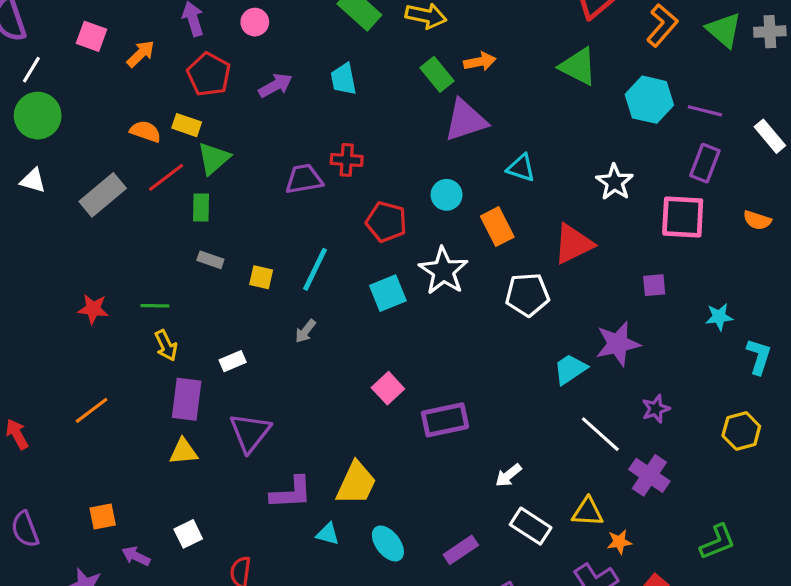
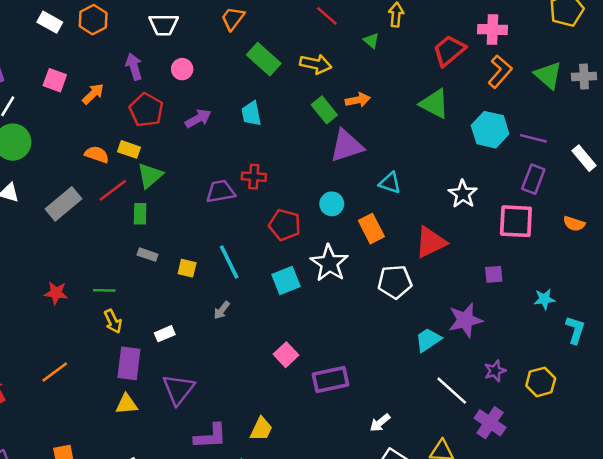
cyan line: (315, 269) -> (229, 262), turned -52
yellow hexagon: (741, 431) -> (541, 382), moved
yellow trapezoid: (356, 483) -> (261, 429), size x0.7

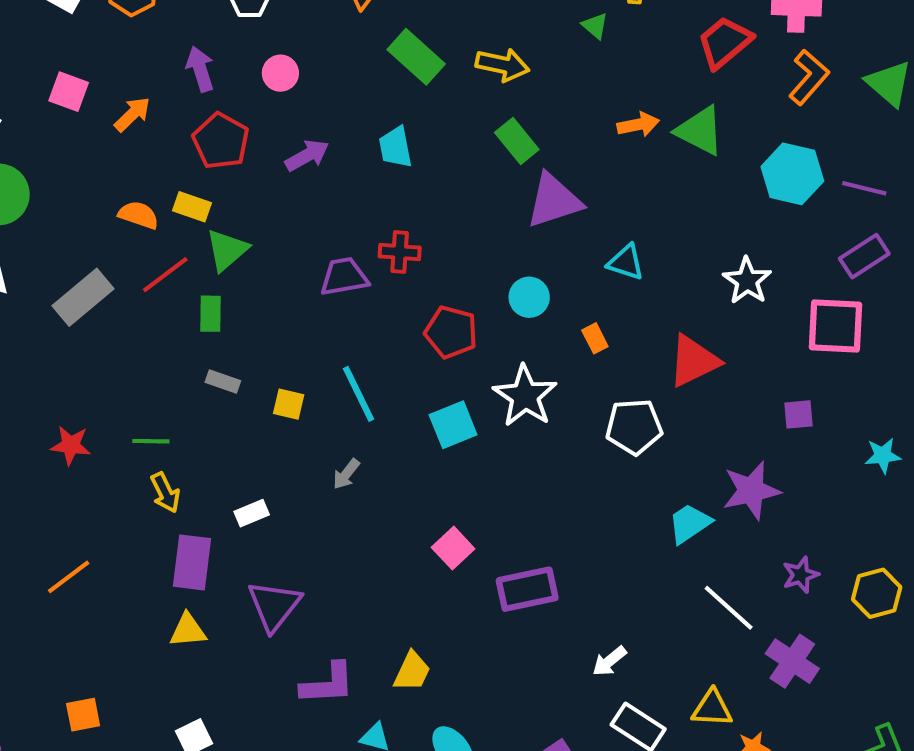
orange arrow: (358, 100) -> (638, 125), moved
purple rectangle: (533, 179) -> (864, 256), turned 36
orange rectangle: (371, 229) -> (595, 338), size x0.6

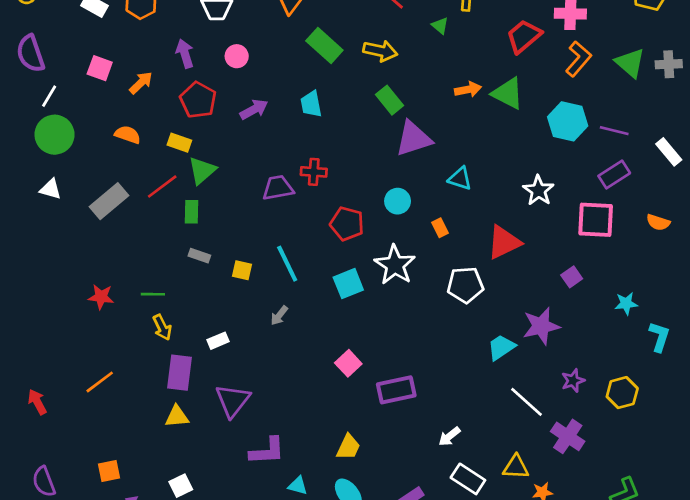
orange semicircle: (139, 215) -> (128, 135), moved
purple square: (799, 414) -> (572, 277), turned -30
yellow trapezoid: (412, 671) -> (348, 447), moved

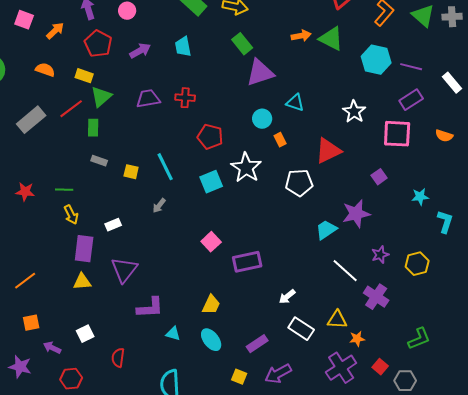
purple trapezoid: (278, 188) -> (148, 99), moved
cyan circle: (398, 201) -> (262, 119), moved
orange line: (100, 382) -> (25, 281), moved

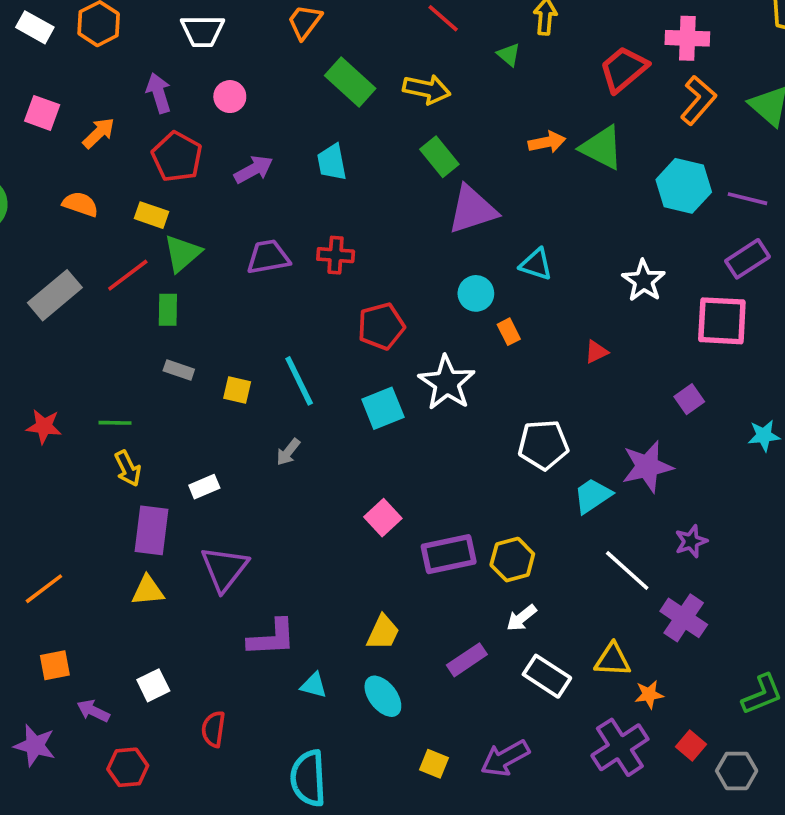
red pentagon: (210, 137) -> (381, 326), turned -30
red triangle: (328, 151) -> (596, 352), size x0.5
white pentagon: (299, 183) -> (543, 445), moved
yellow hexagon: (417, 264) -> (512, 560), moved
purple rectangle: (257, 344) -> (467, 660), moved

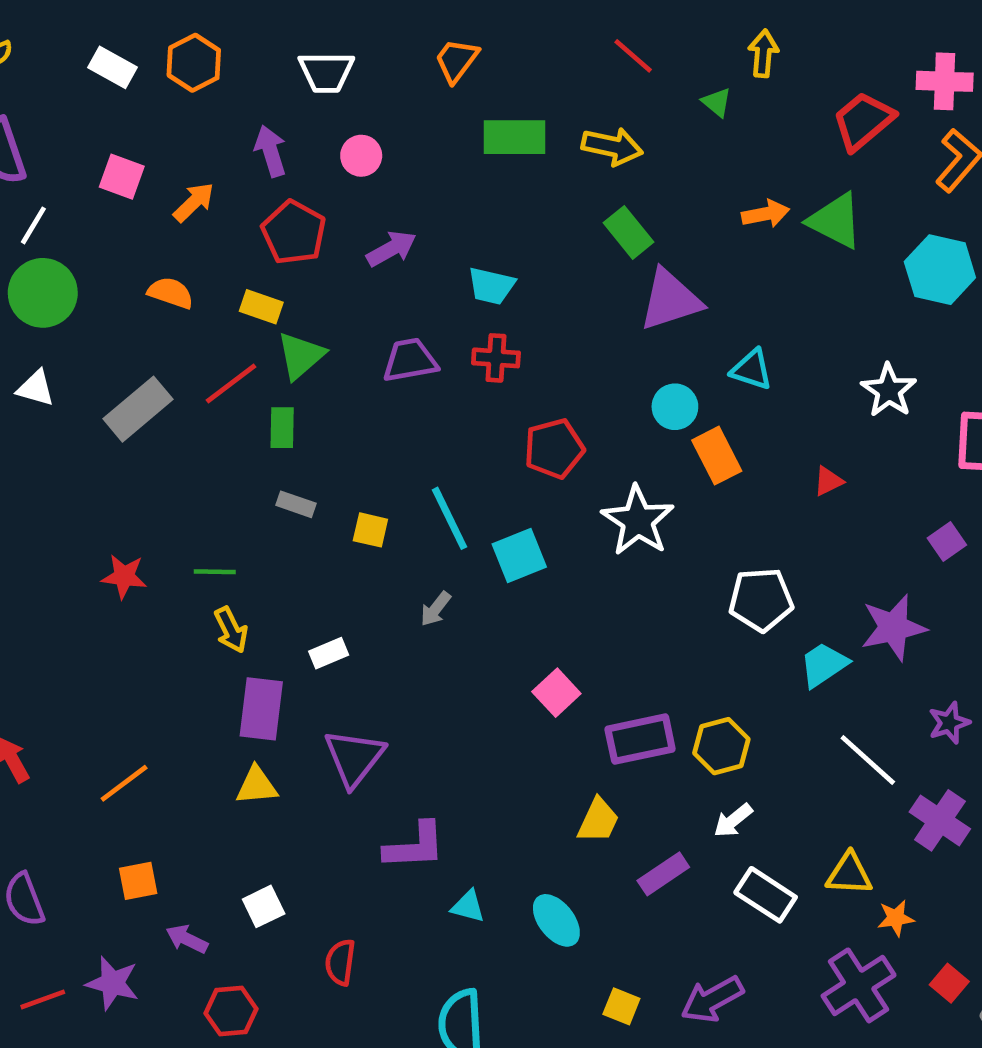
green rectangle: (350, 82) -> (515, 137), turned -42
cyan trapezoid: (332, 162) -> (491, 286), moved, turned -66
orange rectangle: (509, 332) -> (717, 456), size x1.6
cyan square: (383, 408) -> (519, 555), moved
yellow trapezoid: (383, 632) -> (598, 820), moved

